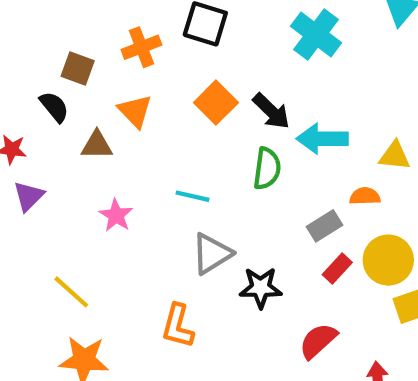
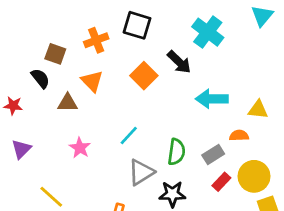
black arrow: (271, 111) -> (179, 62), moved
green semicircle: (267, 169) -> (176, 152), moved
purple triangle: (29, 196) -> (21, 149), moved
cyan line: (193, 196) -> (129, 136), turned -60

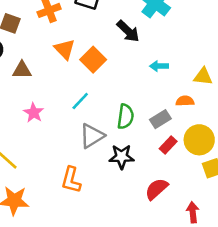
orange square: (144, 76) -> (93, 60), moved
orange triangle: (92, 81) -> (65, 49), moved
cyan arrow: (212, 99) -> (159, 66), size x0.6

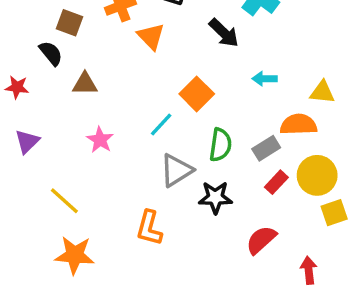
orange triangle: (65, 49) -> (151, 36), moved
orange square: (93, 60) -> (197, 94), moved
orange semicircle: (185, 101) -> (298, 124), size x1.5

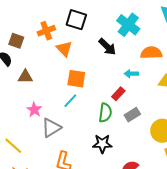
orange square: (197, 94) -> (76, 79), moved, turned -36
orange semicircle: (298, 124) -> (151, 53), moved
gray triangle: (176, 170) -> (51, 128), moved
red rectangle: (276, 182) -> (118, 94), moved

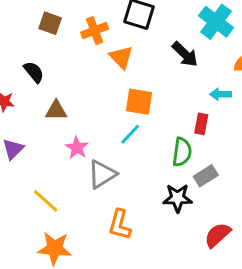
brown square: (16, 41) -> (50, 23), moved
brown triangle: (25, 77) -> (56, 111), moved
red rectangle: (118, 94) -> (201, 124), turned -32
gray rectangle: (132, 115) -> (206, 176), moved

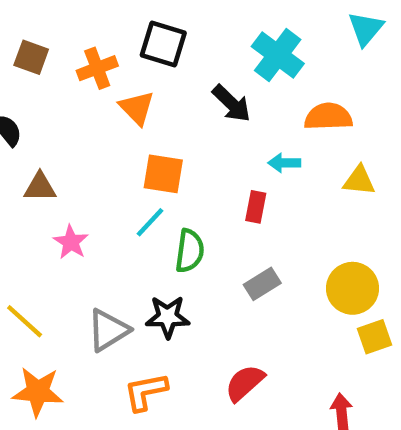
green semicircle: (182, 152) -> (190, 251), moved
gray triangle: (102, 174) -> (108, 330), moved
black star: (178, 198) -> (168, 317), moved
orange L-shape: (120, 225) -> (146, 392), moved, turned 64
red semicircle: (218, 235) -> (245, 383), moved

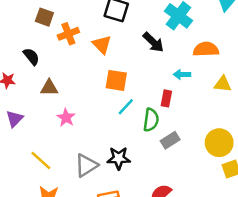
orange cross: (97, 68) -> (68, 34), moved
cyan line: (150, 222) -> (126, 107), moved
green semicircle: (190, 251) -> (151, 120), moved

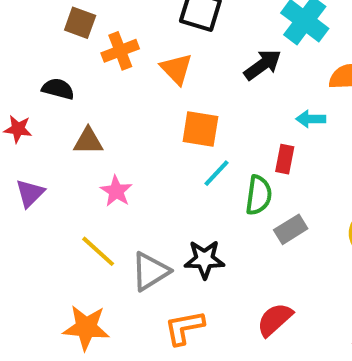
black arrow: (153, 42) -> (263, 65), turned -80
black semicircle: (31, 57) -> (58, 89), turned -36
yellow line: (41, 161) -> (98, 251), moved

